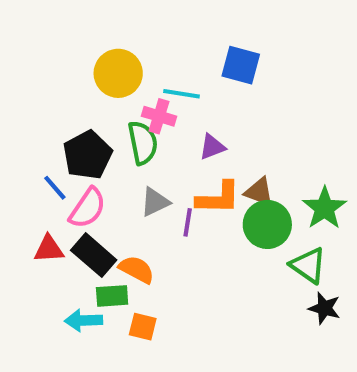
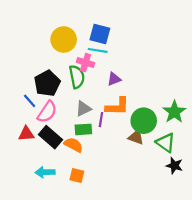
blue square: (241, 65) -> (100, 34), moved
brown triangle: (259, 192) -> (136, 137), moved
green rectangle: (112, 296) -> (83, 129), moved

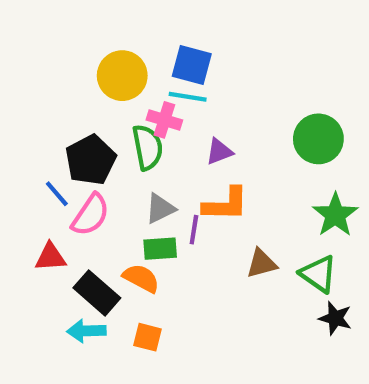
green circle: (144, 121) -> (318, 139), moved
black rectangle: (50, 137) -> (97, 293), moved
brown triangle: (136, 137) -> (261, 263), turned -35

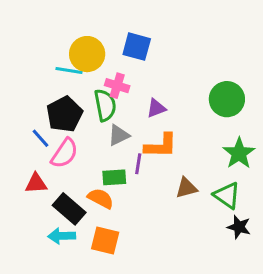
cyan line: (188, 97) -> (69, 71), moved
gray triangle: (160, 209) -> (119, 135), moved
orange square: (148, 337) -> (105, 240), size x1.4

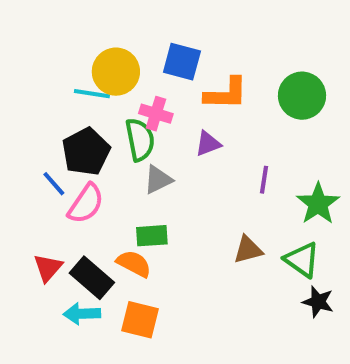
green circle: (227, 99) -> (302, 96), moved
orange L-shape: (161, 146) -> (226, 94), moved
purple line: (138, 164) -> (264, 180), moved
red triangle: (36, 183) -> (48, 268), moved, turned -45

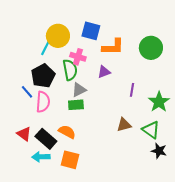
cyan line: (92, 94) -> (46, 47), turned -72
pink semicircle: (86, 204) -> (43, 102), turned -30
green rectangle: (152, 236) -> (76, 105), moved
red triangle: (48, 268) -> (24, 134), turned -35

